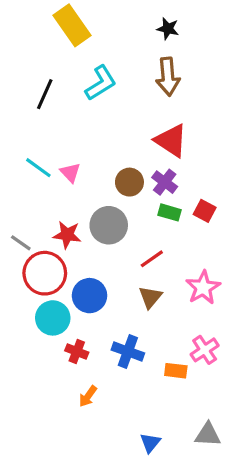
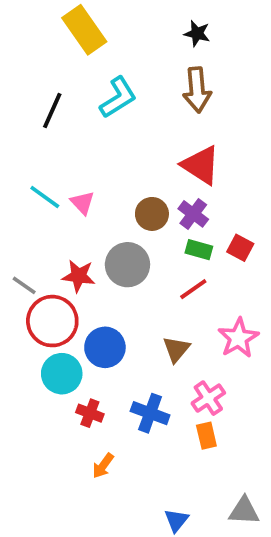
red line: (152, 259) -> (193, 289), moved
pink cross: (205, 350) -> (208, 398), moved
orange rectangle: (176, 371) -> (206, 436), turned 70

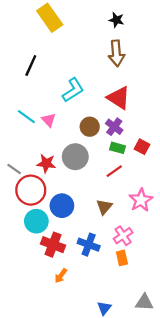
cyan L-shape: (118, 97) -> (73, 90), moved
red cross: (90, 413) -> (53, 245), size x1.5

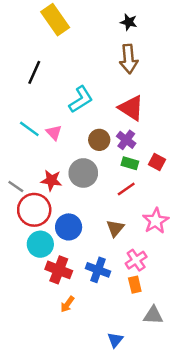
gray triangle: (144, 302) -> (153, 315), moved

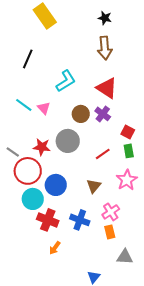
green rectangle: (130, 163) -> (129, 151), moved, turned 64

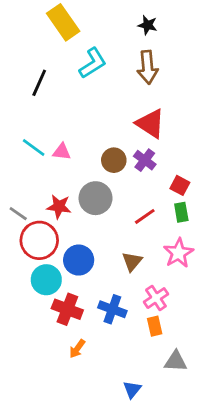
cyan L-shape: (66, 81) -> (93, 63), moved
pink triangle: (44, 108) -> (62, 152), turned -40

